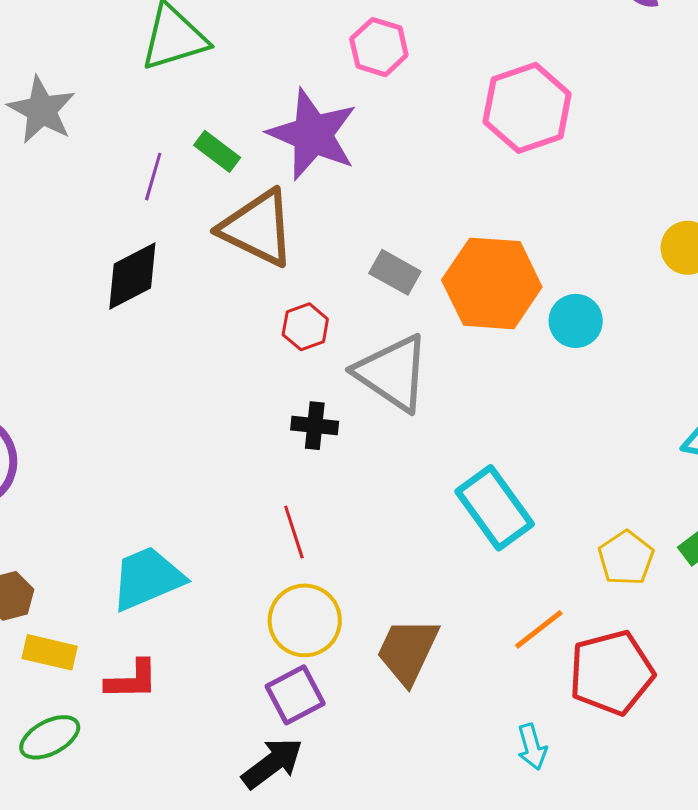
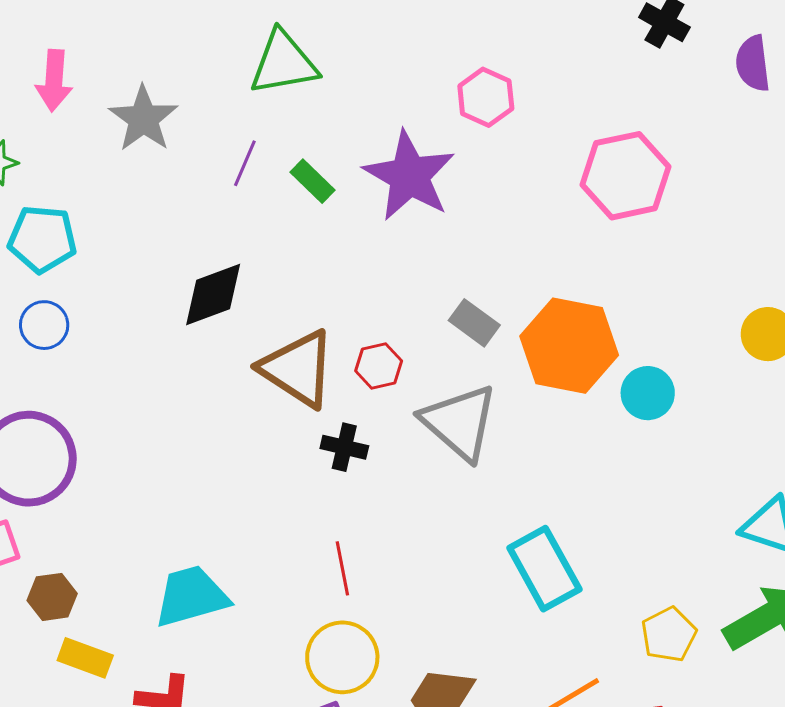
purple line: (153, 177) -> (245, 163), moved
brown triangle: (257, 228) -> (298, 369), moved
black cross: (315, 426) -> (344, 447), moved

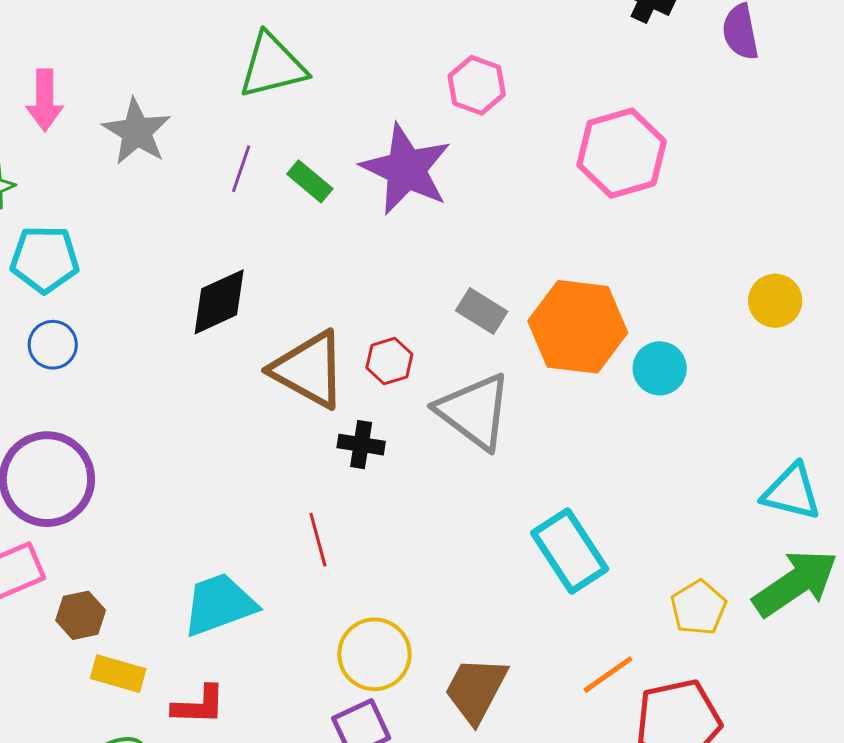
red line: (342, 568) -> (318, 540), moved

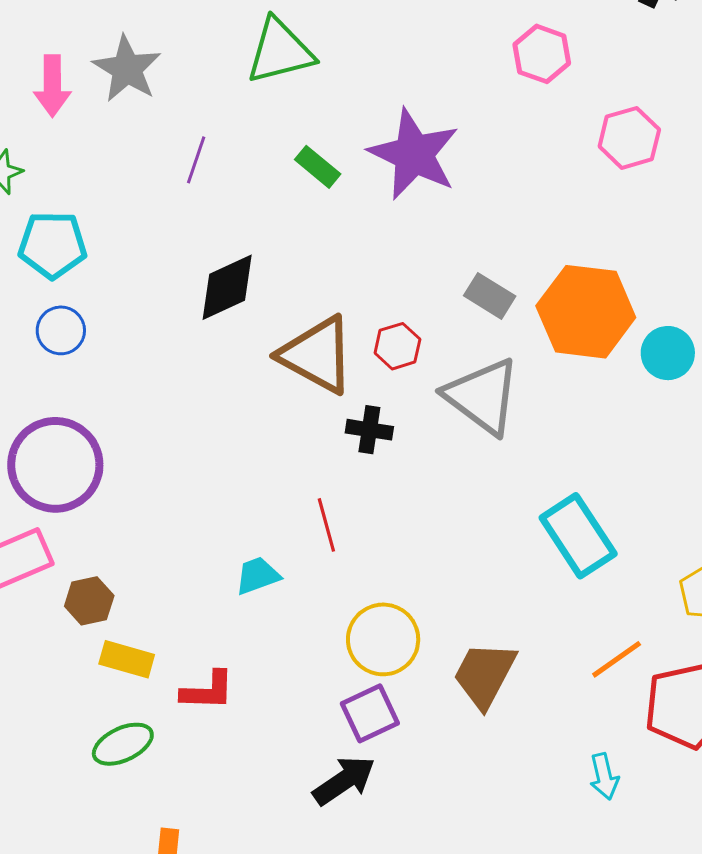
pink hexagon: (477, 85) -> (542, 54), moved
gray star: (137, 132) -> (127, 69), moved
pink hexagon: (622, 153) -> (629, 138), size x0.7
purple line: (241, 169) -> (196, 160), moved
cyan trapezoid: (219, 604) -> (257, 576), moved, size x0.6

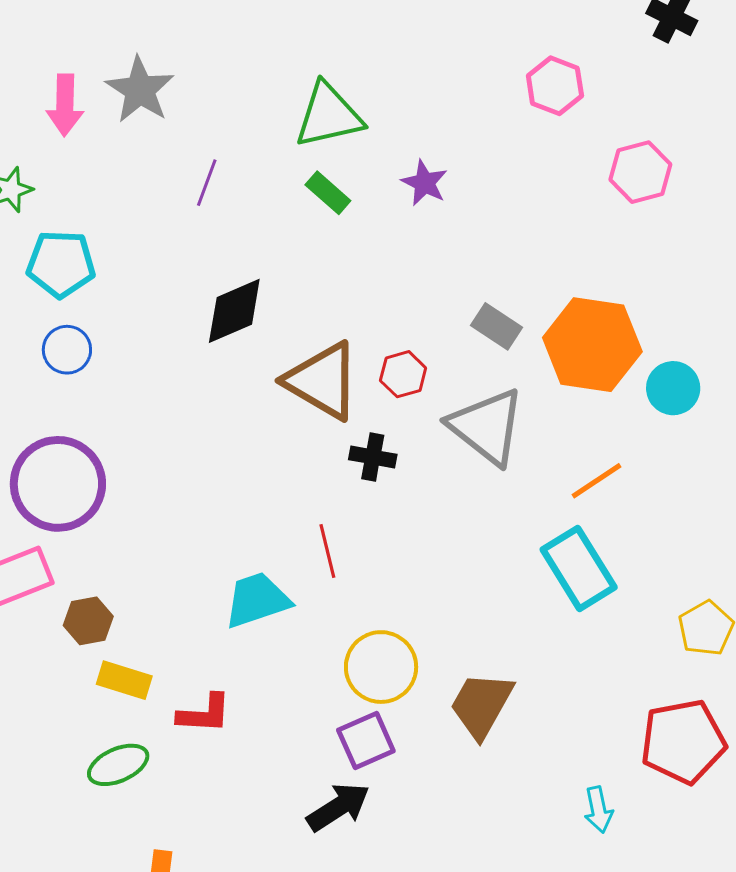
green triangle: (280, 51) -> (329, 115), moved
purple star: (414, 154) -> (424, 183), size x0.5
cyan trapezoid: (257, 576) -> (257, 600), size x1.5
orange line: (617, 659) -> (596, 481), moved

